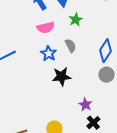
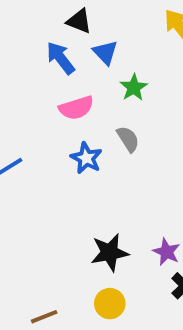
black star: (61, 77) -> (110, 252), moved

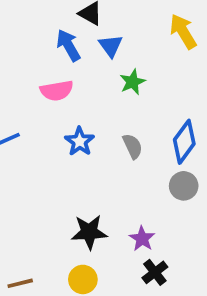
pink semicircle: (76, 108) -> (57, 91), moved
gray semicircle: (128, 139) -> (133, 146), moved

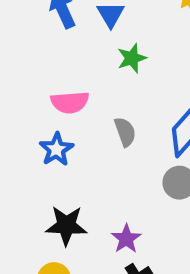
pink semicircle: (57, 91) -> (70, 102), moved
blue star: (80, 141) -> (56, 149), moved

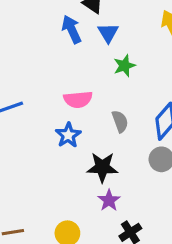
black star: (66, 225) -> (102, 167), moved
purple star: (126, 239) -> (109, 200), moved

